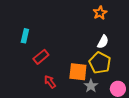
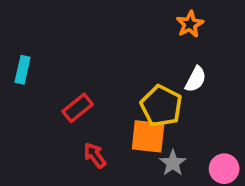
cyan rectangle: (25, 36) -> (23, 70), moved
yellow pentagon: (100, 63) -> (161, 106), moved

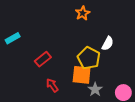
orange star: (190, 24) -> (83, 13), moved
cyan rectangle: (23, 70) -> (13, 38), turned 48

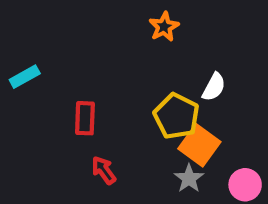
red rectangle: (43, 59) -> (85, 118), turned -49
orange square: (82, 75) -> (199, 145), moved, turned 30

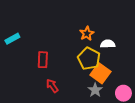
orange star: (164, 27) -> (87, 33), moved
white semicircle: (214, 87) -> (108, 44), turned -120

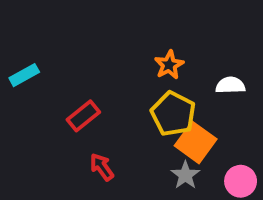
white semicircle: (108, 44) -> (230, 85), moved
red rectangle: (43, 60) -> (83, 116), turned 49

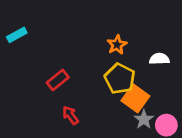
cyan rectangle: (24, 75) -> (17, 35), moved
gray star: (185, 175) -> (144, 119), moved

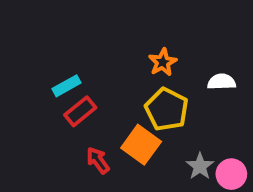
cyan rectangle: (17, 35) -> (67, 86), moved
orange square: (135, 98) -> (141, 145), moved

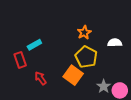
red rectangle: (80, 111) -> (20, 60), moved, turned -70
red arrow: (98, 160) -> (41, 78), moved

